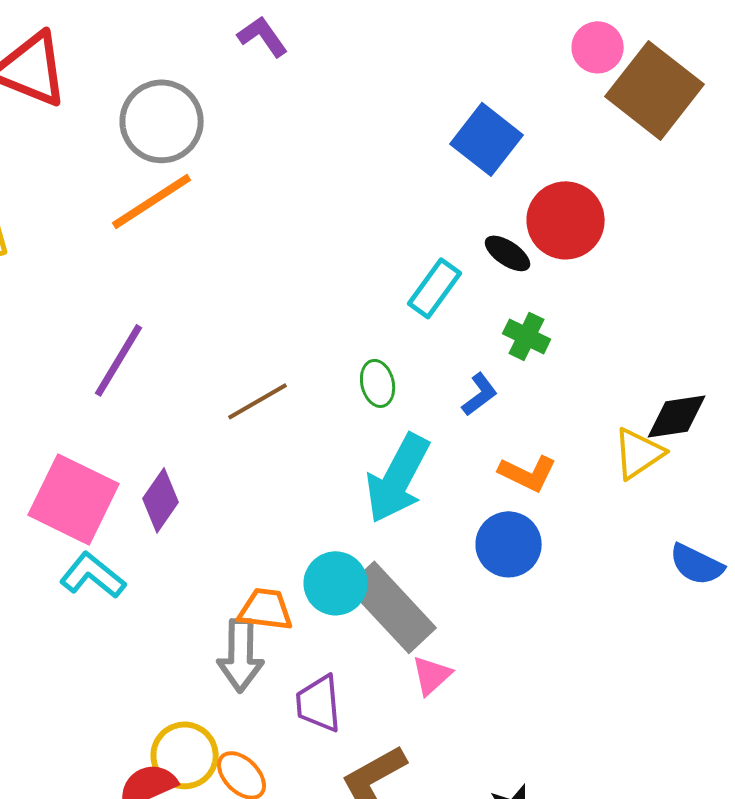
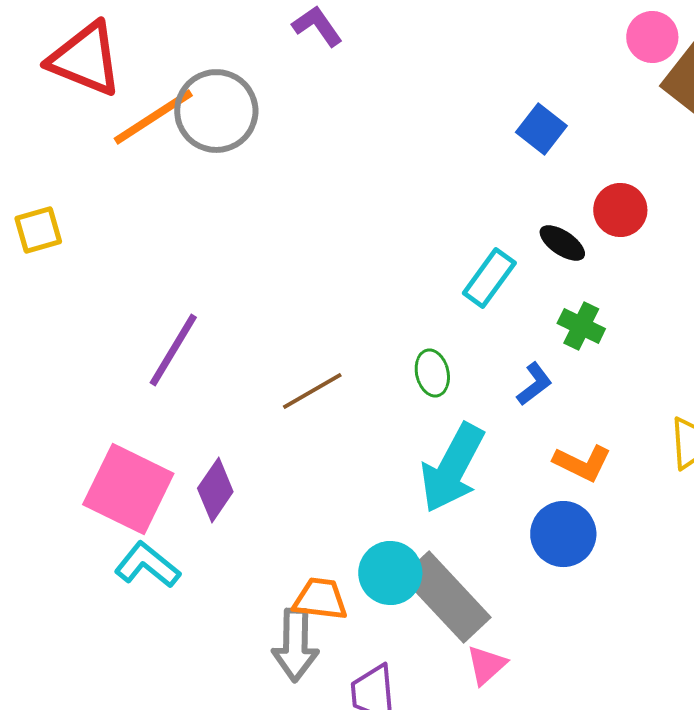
blue square: (487, 139) -> (541, 129), size x0.7
orange line: (152, 201) -> (153, 117), moved
red circle: (566, 220) -> (620, 210), size x0.7

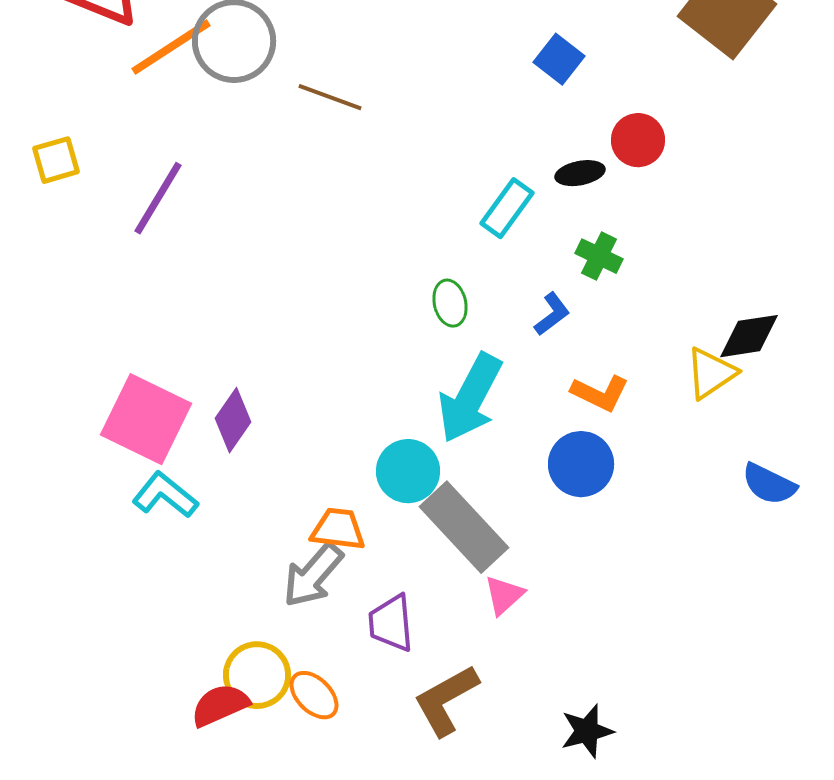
black ellipse: (562, 243) -> (580, 173), turned -45
purple line: (173, 350) -> (158, 198), moved
brown line: (312, 391) -> (330, 97), moved, turned 50
cyan circle: (390, 573) -> (408, 471), moved
gray arrow: (295, 645) -> (313, 575), turned 40

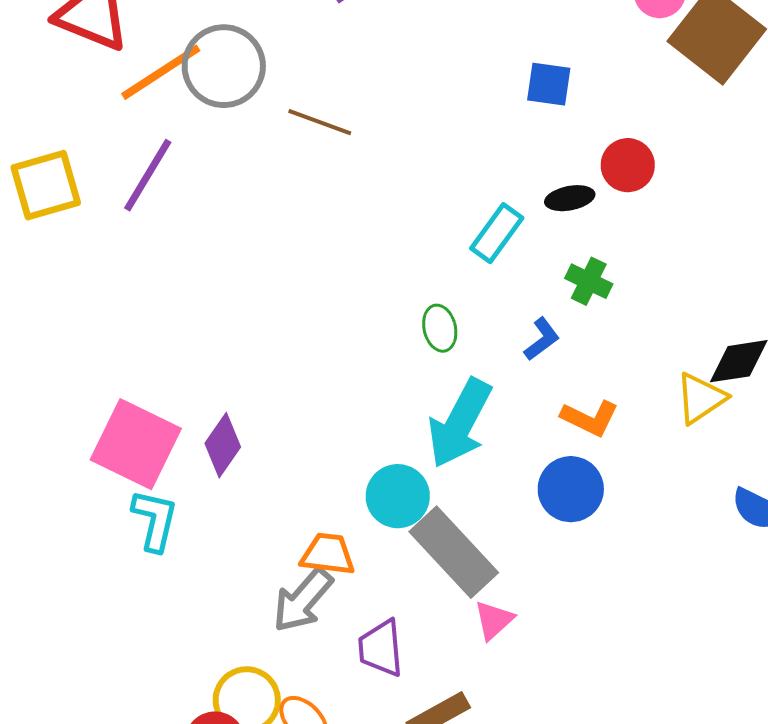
blue square: (559, 59) -> (549, 84), turned -30
yellow square: (56, 160) -> (46, 185), size x1.5
purple line: (158, 198) -> (148, 175), moved
cyan L-shape: (165, 495) -> (155, 520), turned 64

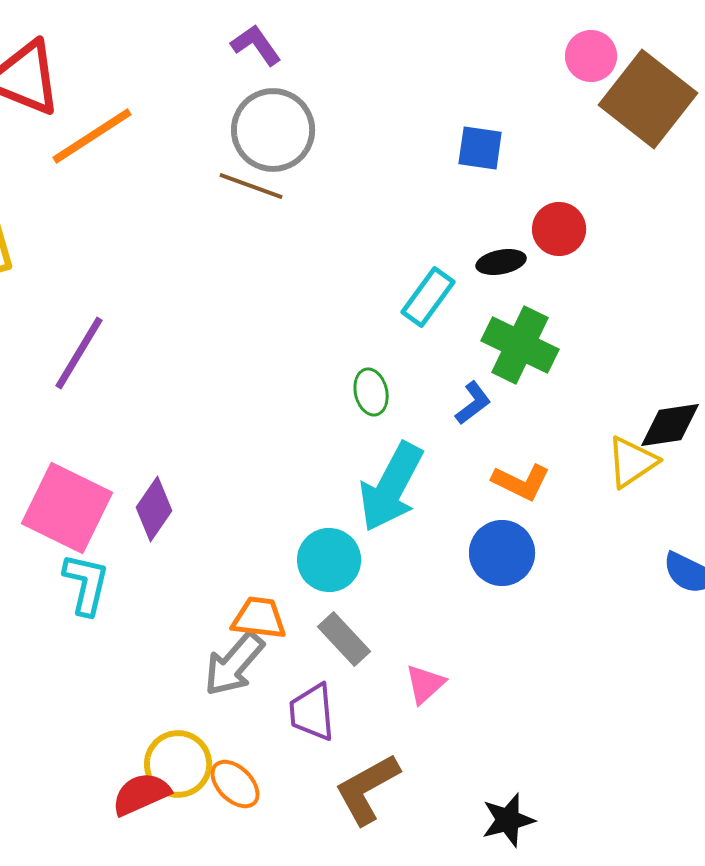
gray circle: (224, 66) -> (273, 130), moved
purple line: (148, 175) -> (79, 353), moved
green cross: (589, 281) -> (520, 345), size x1.6
gray rectangle: (454, 552) -> (344, 639), moved, size x0.6

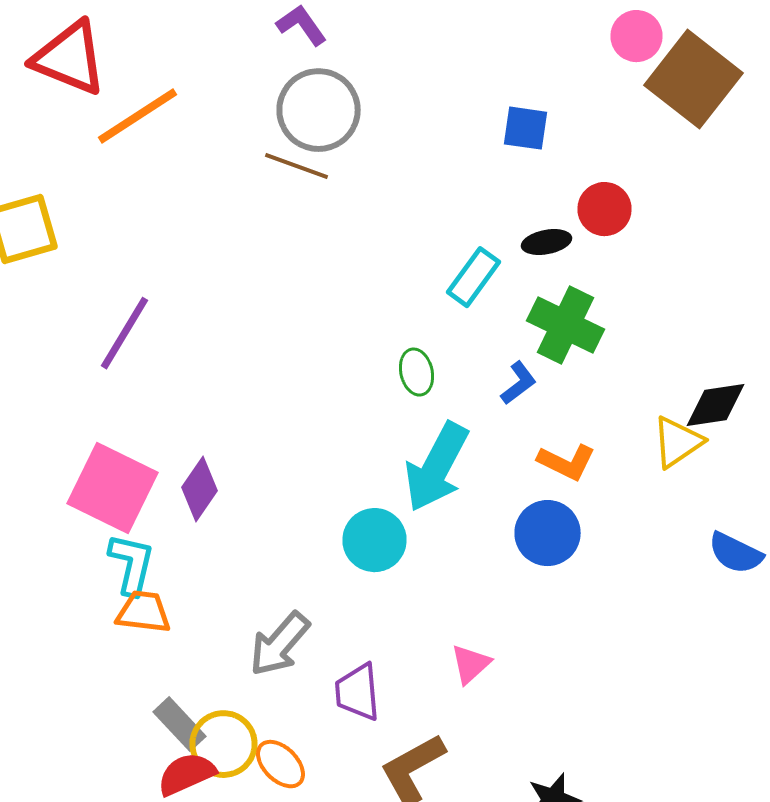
orange trapezoid: (259, 618) -> (144, 612), moved
gray rectangle: (344, 639) -> (180, 724), moved

